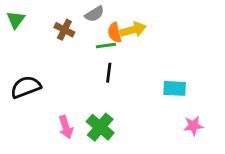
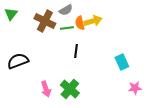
brown cross: (64, 30) -> (45, 21), size x1.5
green line: (106, 45) -> (67, 28), moved
cyan rectangle: (175, 88) -> (122, 62), turned 63

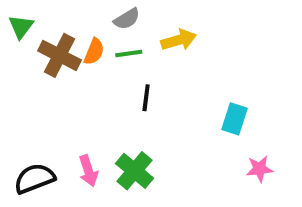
brown cross: (45, 21) -> (59, 55), moved
orange semicircle: (80, 23) -> (94, 52), moved, turned -144
black semicircle: (18, 61) -> (34, 179), moved
cyan rectangle: (122, 62) -> (234, 119), turned 42

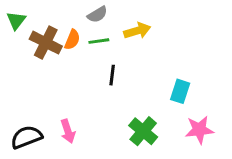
pink star: (259, 169) -> (199, 130), size x1.4
green cross: (134, 171) -> (143, 131), moved

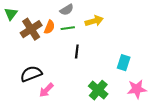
brown cross: (46, 43) -> (31, 29), turned 30
pink arrow: (68, 131) -> (46, 90), turned 63
black semicircle: (26, 137) -> (31, 74), moved

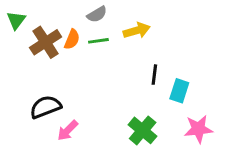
black line: (77, 51) -> (154, 75), moved

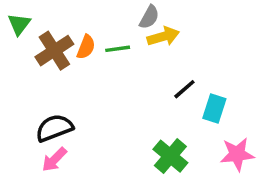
gray semicircle: (97, 14) -> (149, 17), moved, turned -30
black line: (154, 75) -> (184, 89), turned 42
pink arrow: (68, 130) -> (54, 160), moved

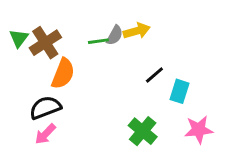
gray semicircle: (149, 17) -> (115, 35), moved
green triangle: (19, 24) -> (19, 38), moved
orange semicircle: (86, 47) -> (63, 74), moved, size x1.5

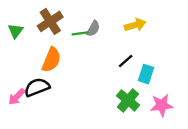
yellow arrow: (137, 31) -> (135, 25), moved
brown cross: (45, 43) -> (50, 21), moved
green cross: (143, 131) -> (128, 100), moved
pink arrow: (45, 134) -> (17, 97), moved

